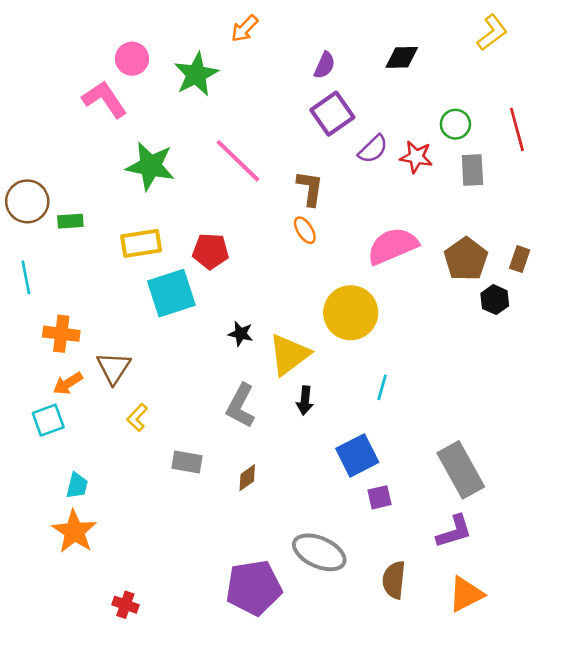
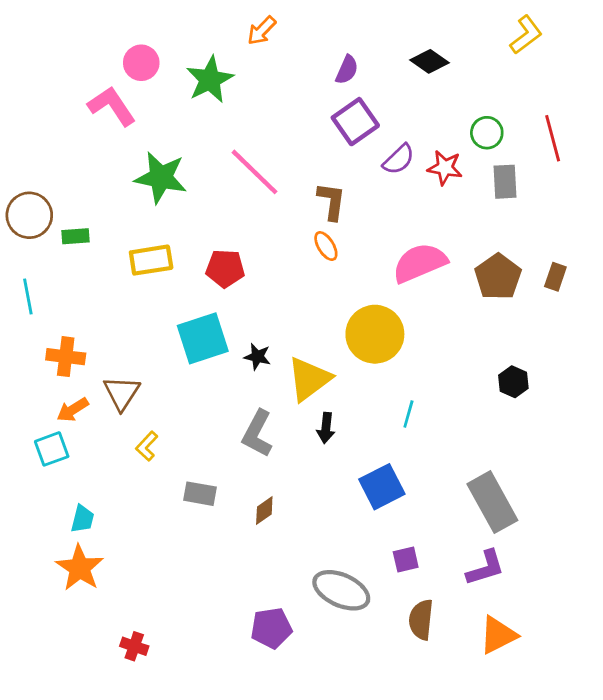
black diamond: (402, 57) -> (429, 61), turned 36
cyan square: (171, 293) -> (203, 338), moved
black hexagon: (495, 300) -> (513, 382), moved
purple square: (379, 497) -> (406, 559), moved
purple pentagon: (254, 588) -> (271, 628), size x0.7

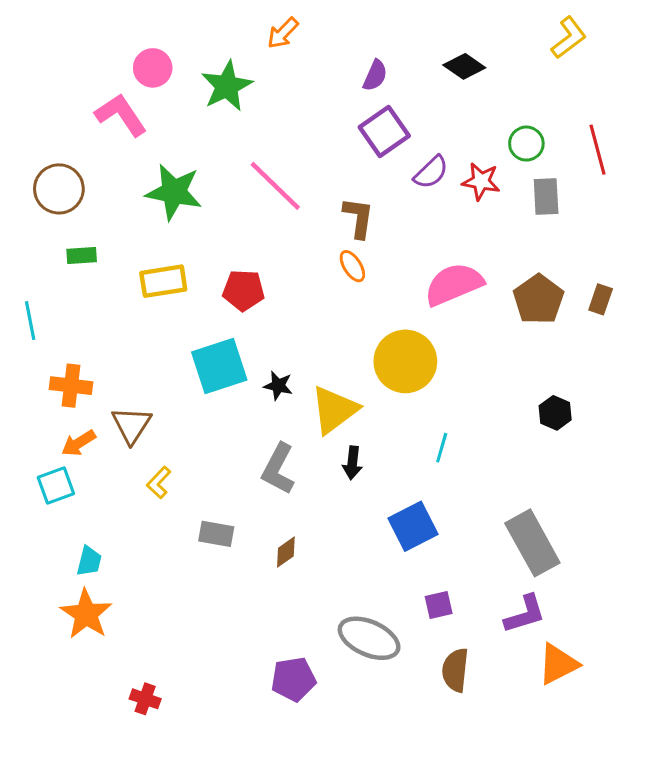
brown circle: (29, 215) -> (59, 189), moved
orange triangle: (498, 635) -> (558, 664), moved

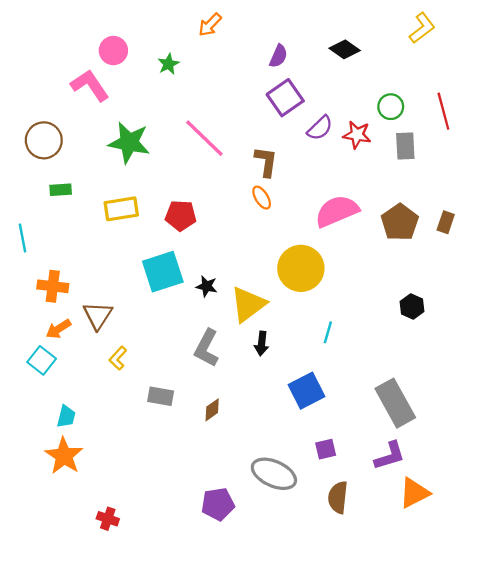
green star: (227, 86) -> (168, 64), size x0.6
cyan square: (56, 485) -> (42, 360), turned -32

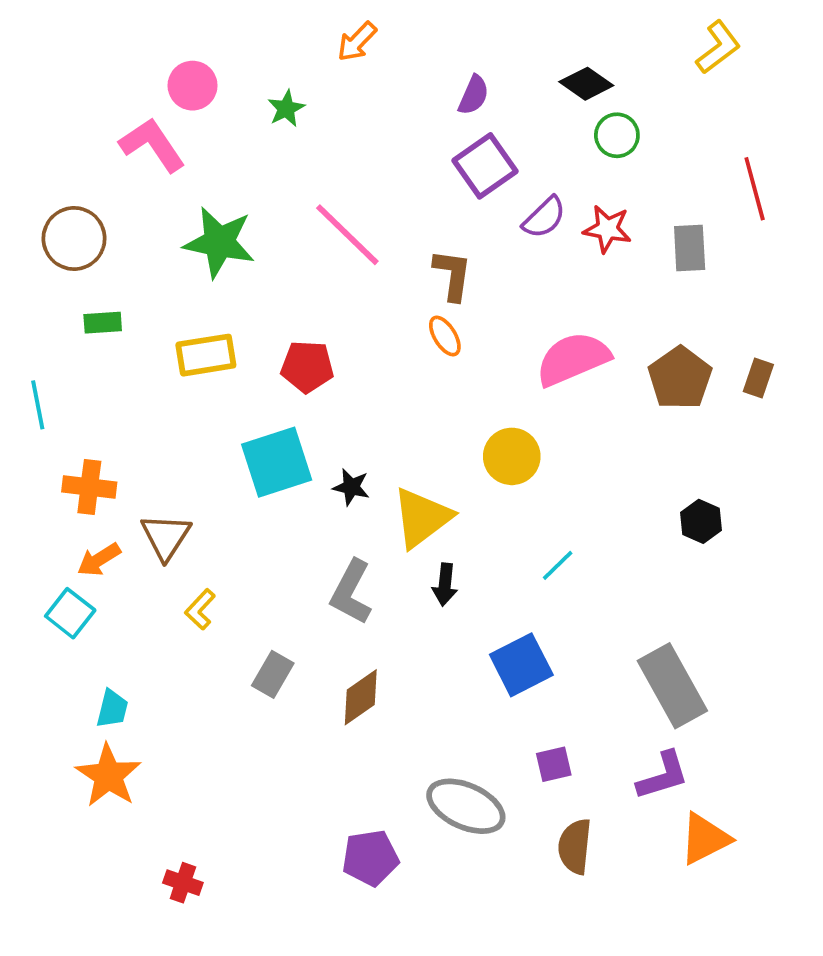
green circle: (391, 107) -> (617, 135), moved
yellow circle: (301, 268) -> (512, 456), size x0.7
cyan line: (328, 332) -> (558, 565), turned 30
gray rectangle: (161, 396) -> (273, 674), turned -70
brown diamond: (212, 410) -> (361, 697), size x1.4

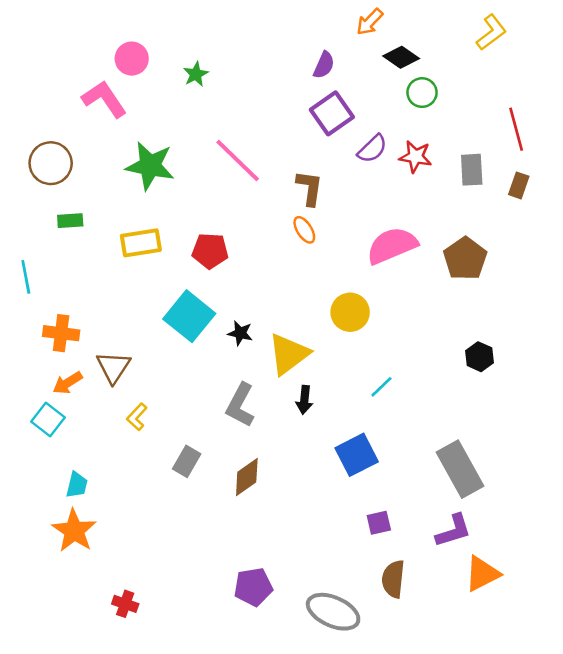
orange arrow: (357, 42) -> (370, 22), moved
brown rectangle: (758, 378) -> (519, 185), moved
cyan square: (277, 462) -> (189, 316), turned -33
gray ellipse: (466, 806) -> (333, 612), moved

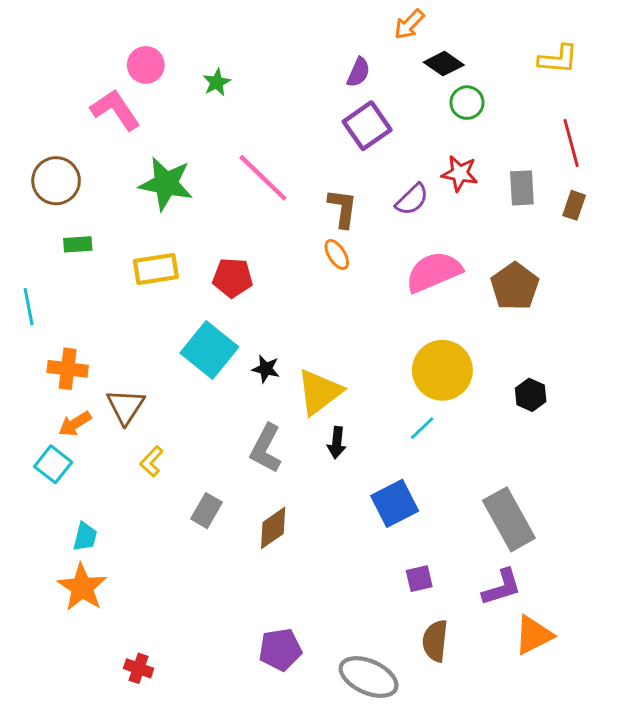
yellow L-shape: (491, 32) -> (558, 59), moved, turned 42
purple semicircle: (372, 149) -> (412, 200), moved
yellow circle: (350, 312) -> (442, 370), moved, size x1.4

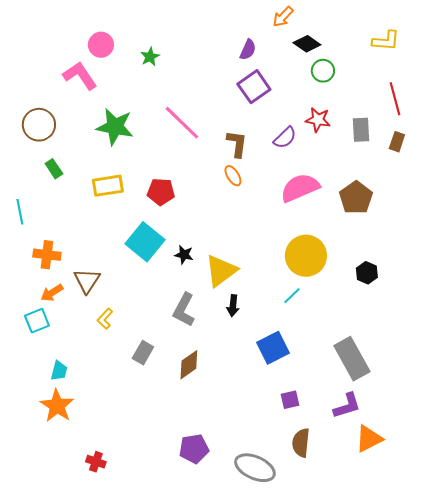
green rectangle: (78, 244) -> (54, 169), turned 60
cyan square: (53, 464) -> (37, 321), turned 30

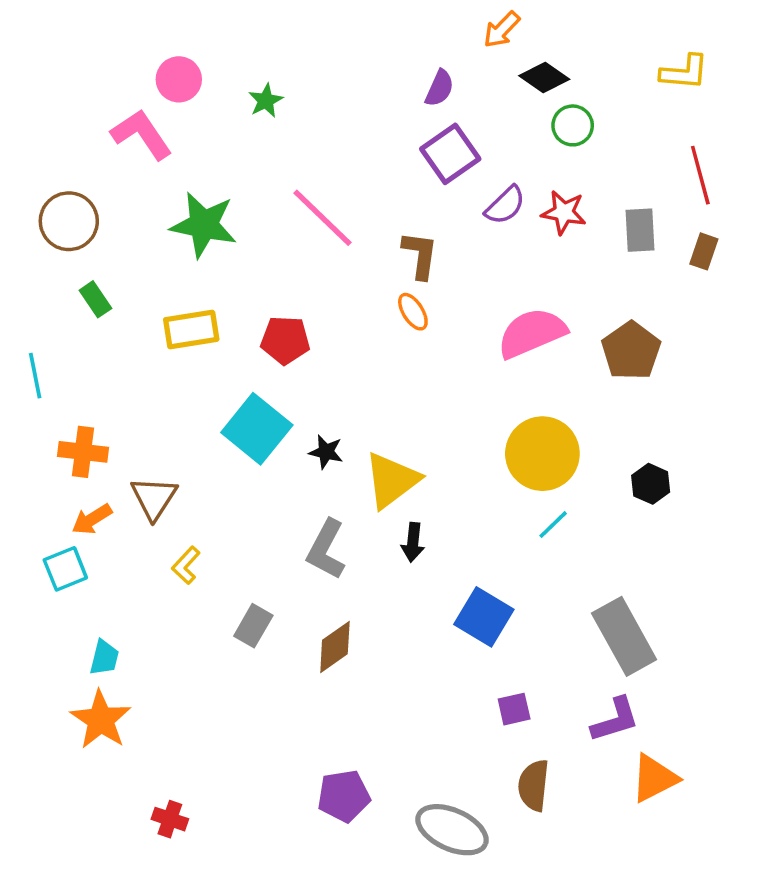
purple semicircle: (285, 138) -> (505, 205), moved
cyan line: (292, 296) -> (553, 525), moved
blue square: (273, 348) -> (484, 617), turned -32

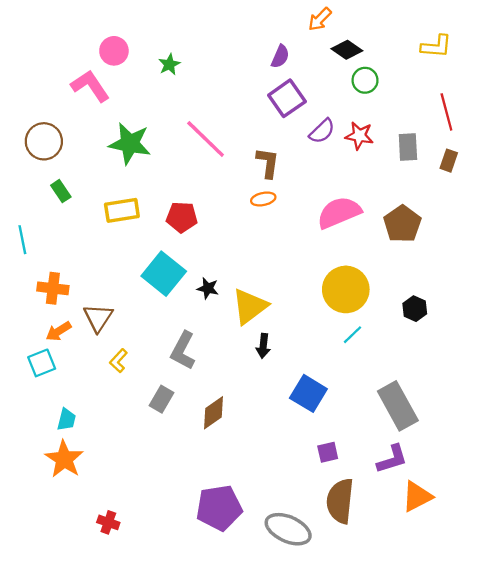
orange ellipse: (413, 312) -> (263, 199), turned -70
gray L-shape: (326, 549) -> (183, 351), moved
brown semicircle: (534, 785) -> (340, 501), size x1.4
purple pentagon: (344, 796) -> (219, 508), size x1.4

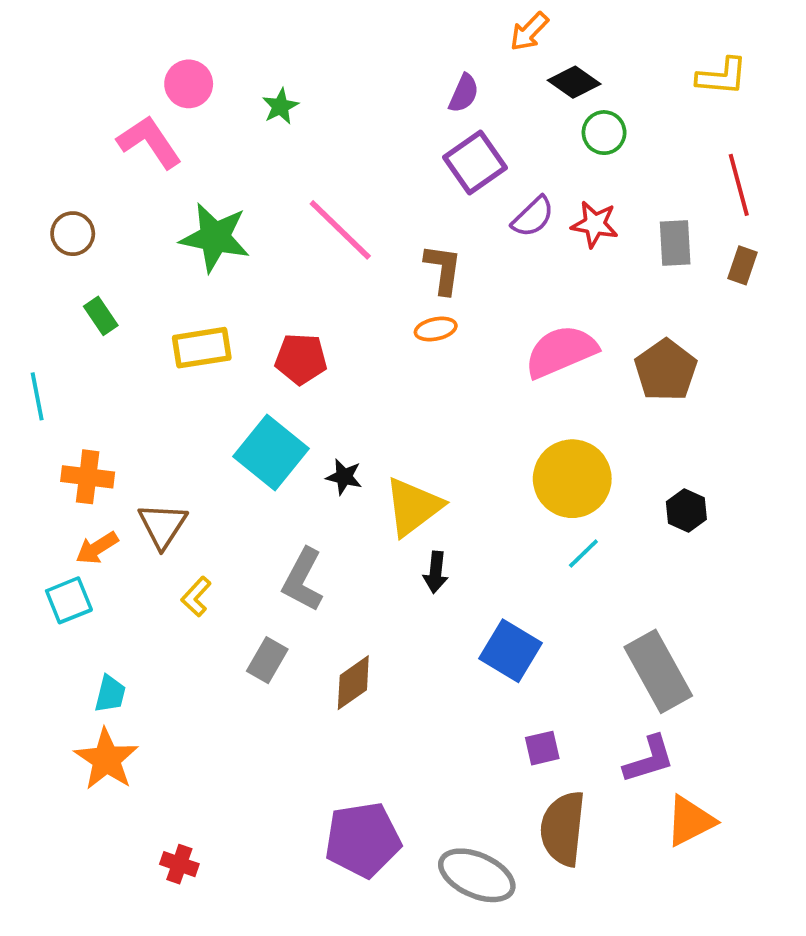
brown circle: (44, 141) -> (73, 234), size x0.7

